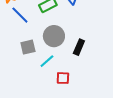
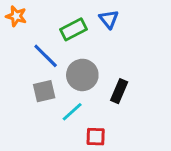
blue line: (20, 15) -> (46, 56), moved

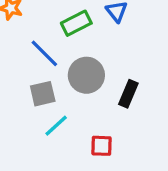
cyan line: (72, 112) -> (56, 126), moved

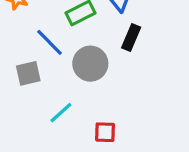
gray square: (43, 94) -> (28, 73), moved
black rectangle: (128, 94) -> (131, 37), moved

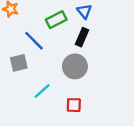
black rectangle: (131, 37) -> (82, 37), moved
gray circle: (90, 64) -> (75, 66), moved

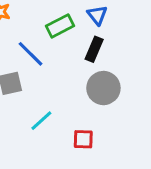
gray circle: (75, 66) -> (103, 88), moved

